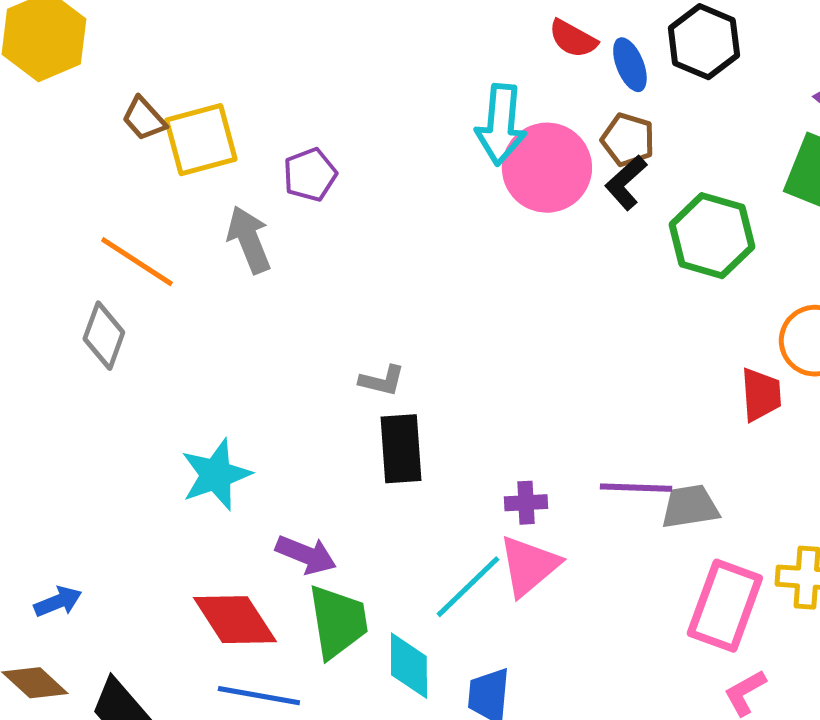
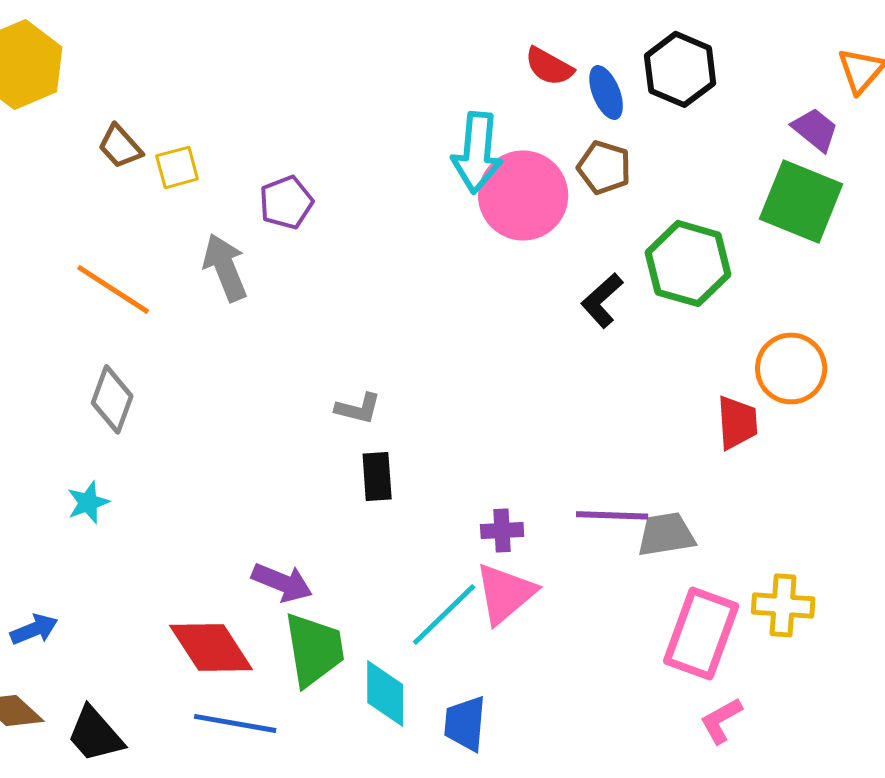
yellow square: (201, 140) -> (177, 167), size x0.6
black L-shape: (626, 183) -> (602, 300), moved
gray diamond: (104, 336) -> (112, 399), moved
black rectangle: (401, 449) -> (377, 476), size x0.7
cyan star: (216, 475) -> (88, 502), moved, size x0.6

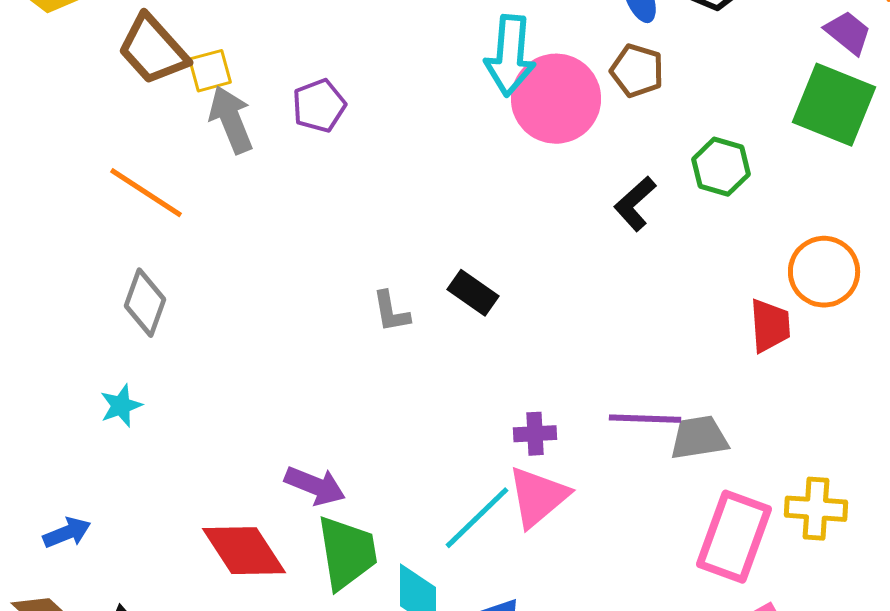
brown trapezoid: (120, 146) -> (153, 50), size x1.6
green hexagon: (688, 263) -> (721, 167), size x0.7
gray arrow: (225, 267) -> (231, 120), moved
gray L-shape: (358, 408) -> (391, 312), turned 66
black rectangle: (377, 476) -> (473, 293), moved, turned -51

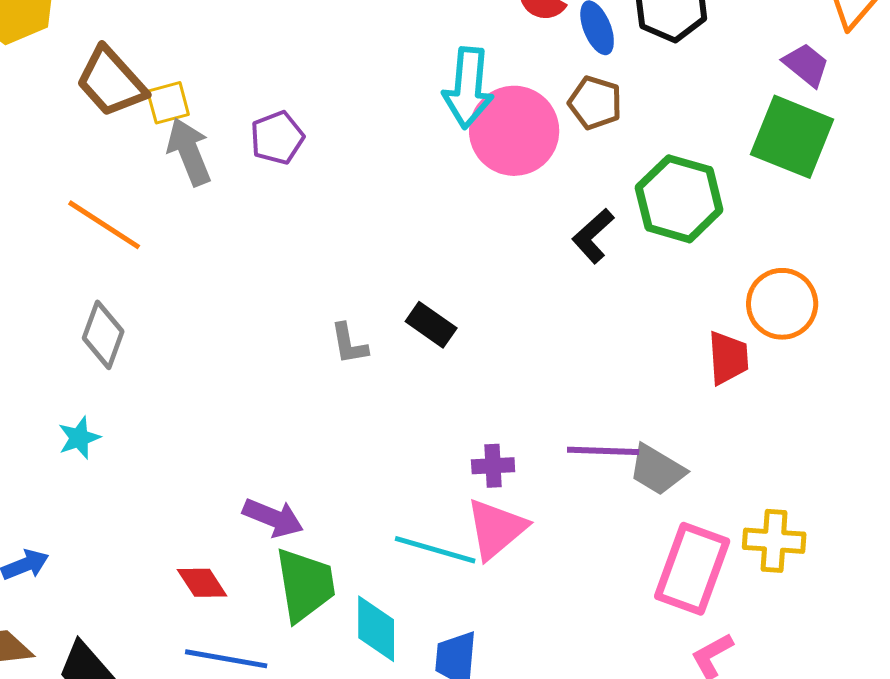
green hexagon: (721, 167) -> (679, 199), size x1.5
gray trapezoid: (699, 438) -> (657, 470), turned -140
cyan line: (477, 518) -> (435, 550), turned 60
red diamond: (244, 551) -> (202, 583), size x0.6

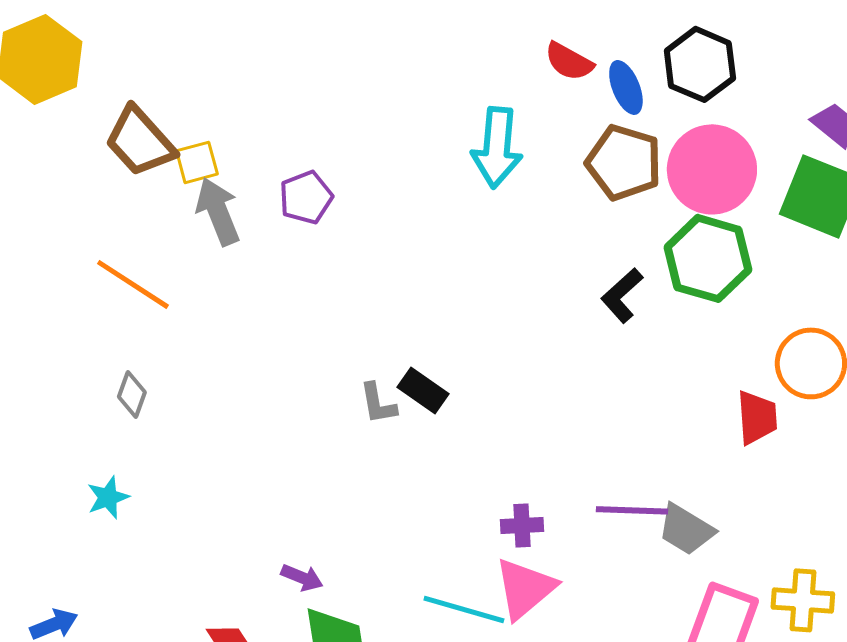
brown pentagon: (595, 103) -> (624, 162), size x1.4
pink circle: (514, 131) -> (712, 169), moved
black rectangle: (431, 325) -> (423, 390), moved
gray diamond: (103, 335) -> (132, 394), size x0.7
purple arrow: (273, 518) -> (302, 577), size x0.7

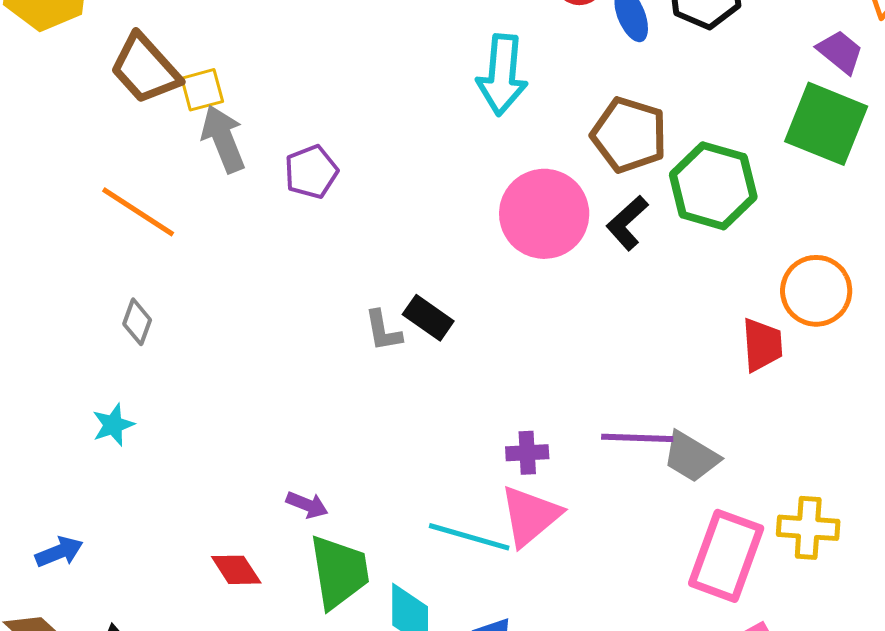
brown pentagon: (624, 162) -> (629, 135), moved
pink circle: (712, 169) -> (544, 214), moved
purple pentagon: (306, 197) -> (311, 172), moved

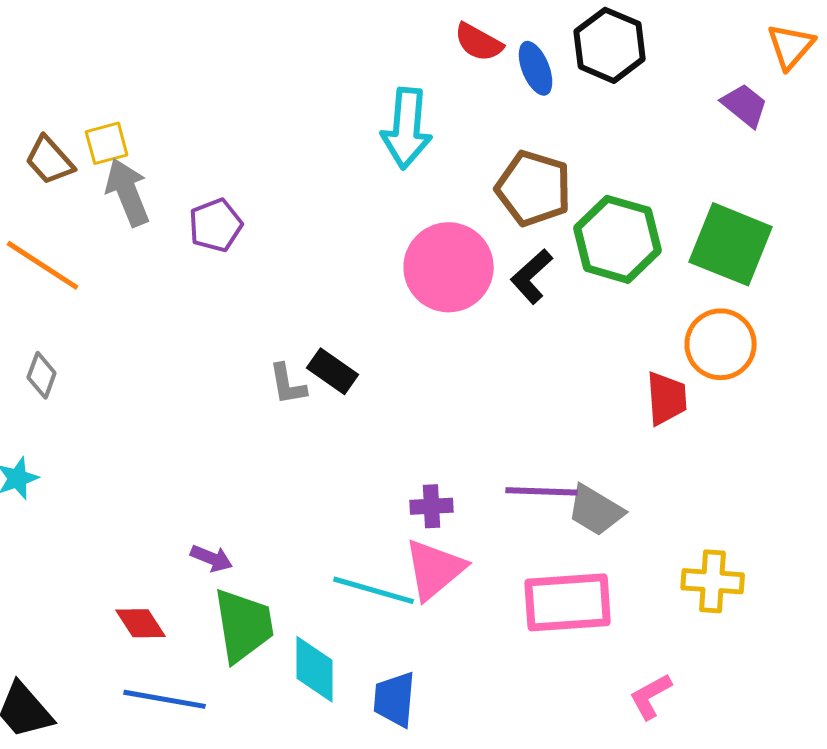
brown trapezoid: (145, 69) -> (50, 160), moved, size x0.7
green square: (826, 124) -> (731, 244), moved
pink rectangle: (726, 556) -> (568, 602), moved, turned 66

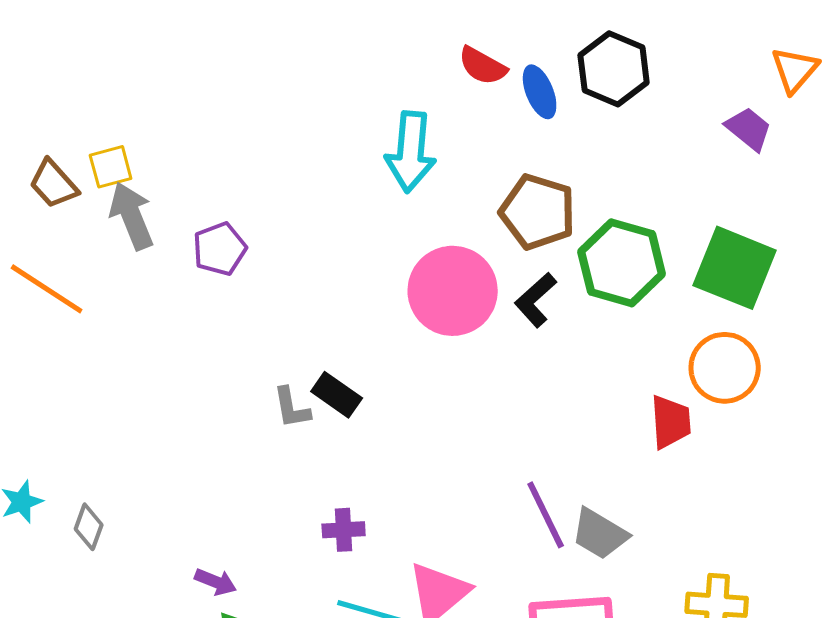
gray diamond: (42, 375) -> (89, 527), moved
purple line: (542, 491) -> (546, 515), turned 62
purple cross: (432, 506) -> (344, 530), moved

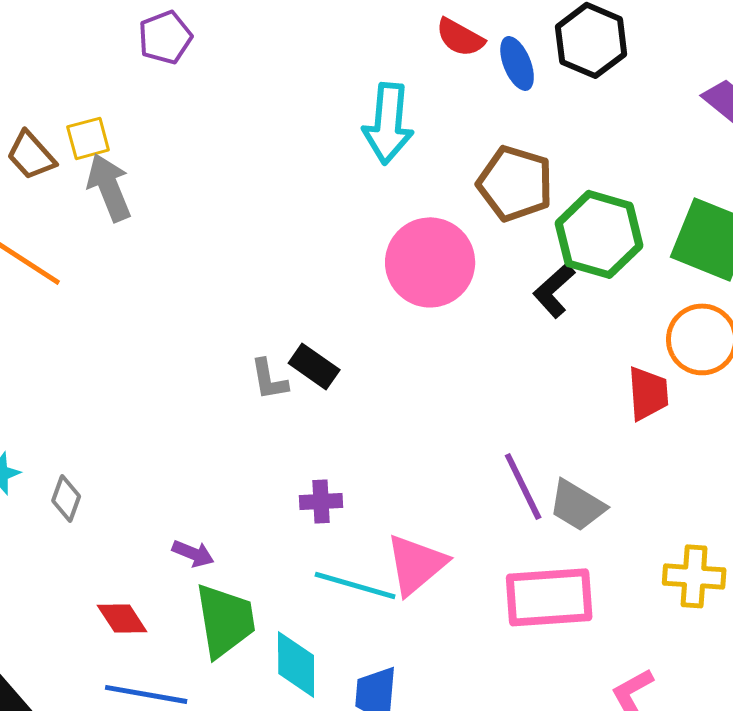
purple pentagon: (220, 249) -> (165, 37), moved
black L-shape: (536, 300) -> (554, 290), moved

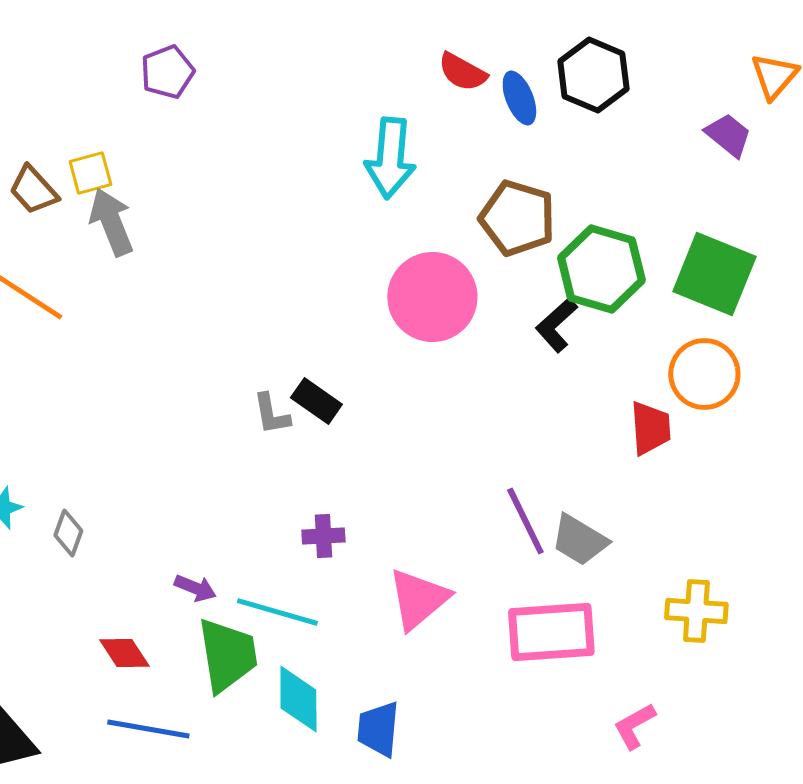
cyan line: (355, 585) -> (277, 612), moved

